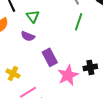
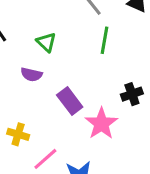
green triangle: (33, 16) -> (46, 42), moved
black cross: (90, 67) -> (132, 94), moved

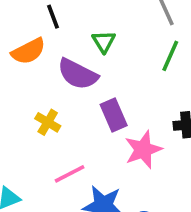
purple semicircle: (31, 74) -> (78, 74), size x1.6
yellow cross: (18, 134) -> (48, 122), moved

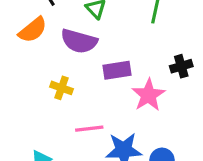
purple rectangle: (114, 115) -> (117, 70), turned -64
pink line: (70, 174) -> (89, 129), turned 32

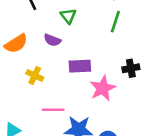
orange semicircle: (33, 30) -> (16, 44), moved
purple semicircle: (79, 41) -> (52, 40), size x0.6

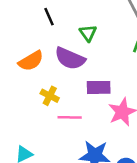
purple semicircle: (52, 40) -> (70, 58), size x1.6
pink line: (53, 110) -> (70, 117), moved

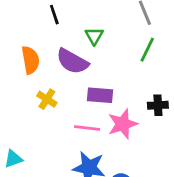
orange semicircle: (31, 61) -> (30, 60), turned -75
pink line: (70, 117) -> (87, 128), moved

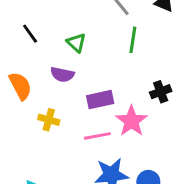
purple semicircle: (72, 61) -> (62, 74), size x0.7

